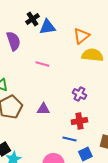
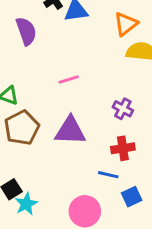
pink line: (42, 64) -> (69, 79), moved, turned -32
purple triangle: (43, 109) -> (70, 131), size x1.6

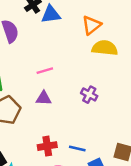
purple triangle: (70, 131) -> (44, 98), moved, size x0.6
red cross: (123, 148) -> (47, 146), moved

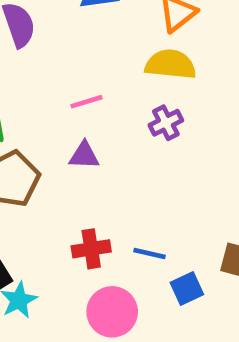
yellow semicircle: (105, 48) -> (171, 64), moved
purple cross: (89, 95) -> (166, 123), moved, turned 35

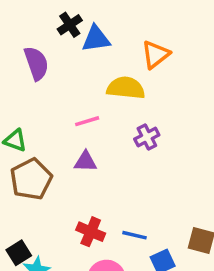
yellow semicircle: (171, 64) -> (126, 88), moved
red cross: (91, 249) -> (91, 232), turned 32

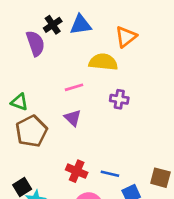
black cross: (70, 25) -> (53, 25), moved
purple cross: (147, 137) -> (119, 99), turned 36
purple triangle: (85, 162) -> (73, 118), turned 42

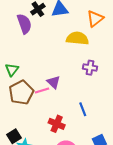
pink line: (74, 87) -> (42, 90), moved
green triangle: (19, 102) -> (12, 70), turned 48
blue line: (110, 174) -> (83, 109), moved, turned 56

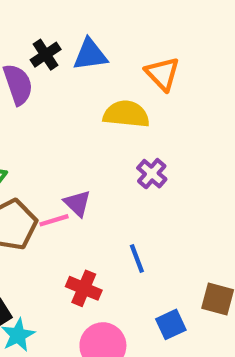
orange triangle: (95, 19) -> (162, 74), turned -36
purple cross: (90, 68) -> (152, 174), turned 32

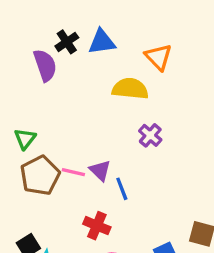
purple triangle: (77, 203) -> (100, 170), moved
pink line: (54, 220) -> (73, 172), turned 30
blue line: (137, 259) -> (122, 189), moved

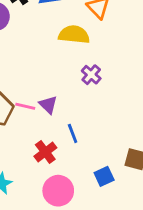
blue line: (122, 189) -> (73, 133), moved
red cross: (97, 226) -> (45, 152), turned 30

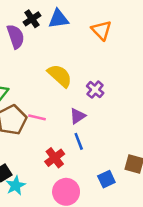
yellow semicircle: (74, 35) -> (60, 76), moved, turned 36
purple triangle: (48, 105) -> (77, 116), moved, turned 42

